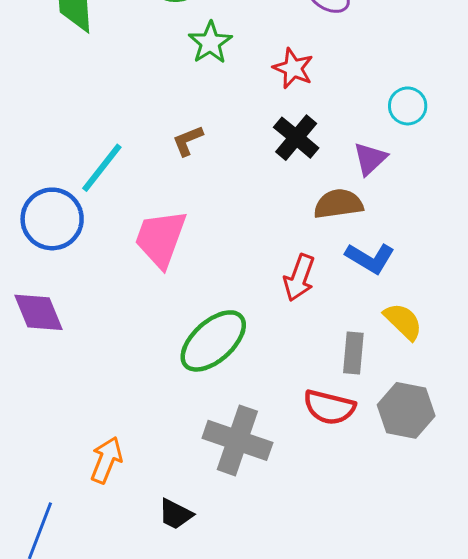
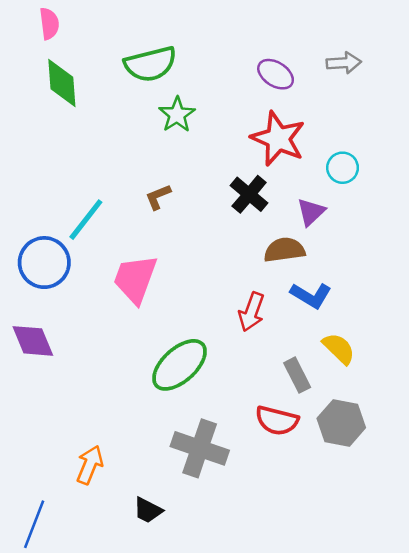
red star: (293, 68) -> (278, 139), moved, size x1.6
gray rectangle: (353, 353) -> (297, 375), turned -32

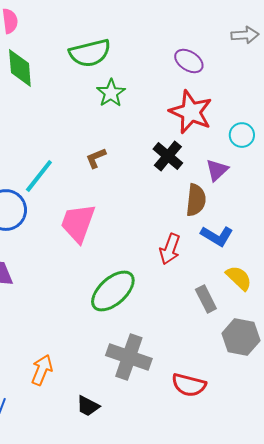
gray arrow: (344, 63) -> (245, 35), moved
brown semicircle: (284, 250) -> (196, 200), turned 104
red semicircle: (277, 421) -> (189, 385), moved

